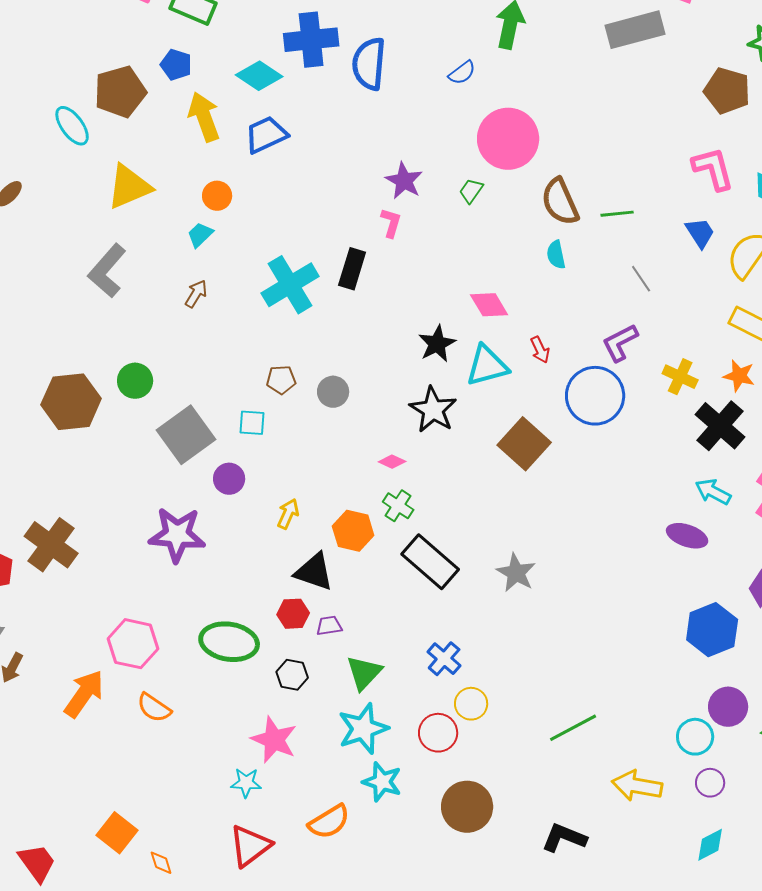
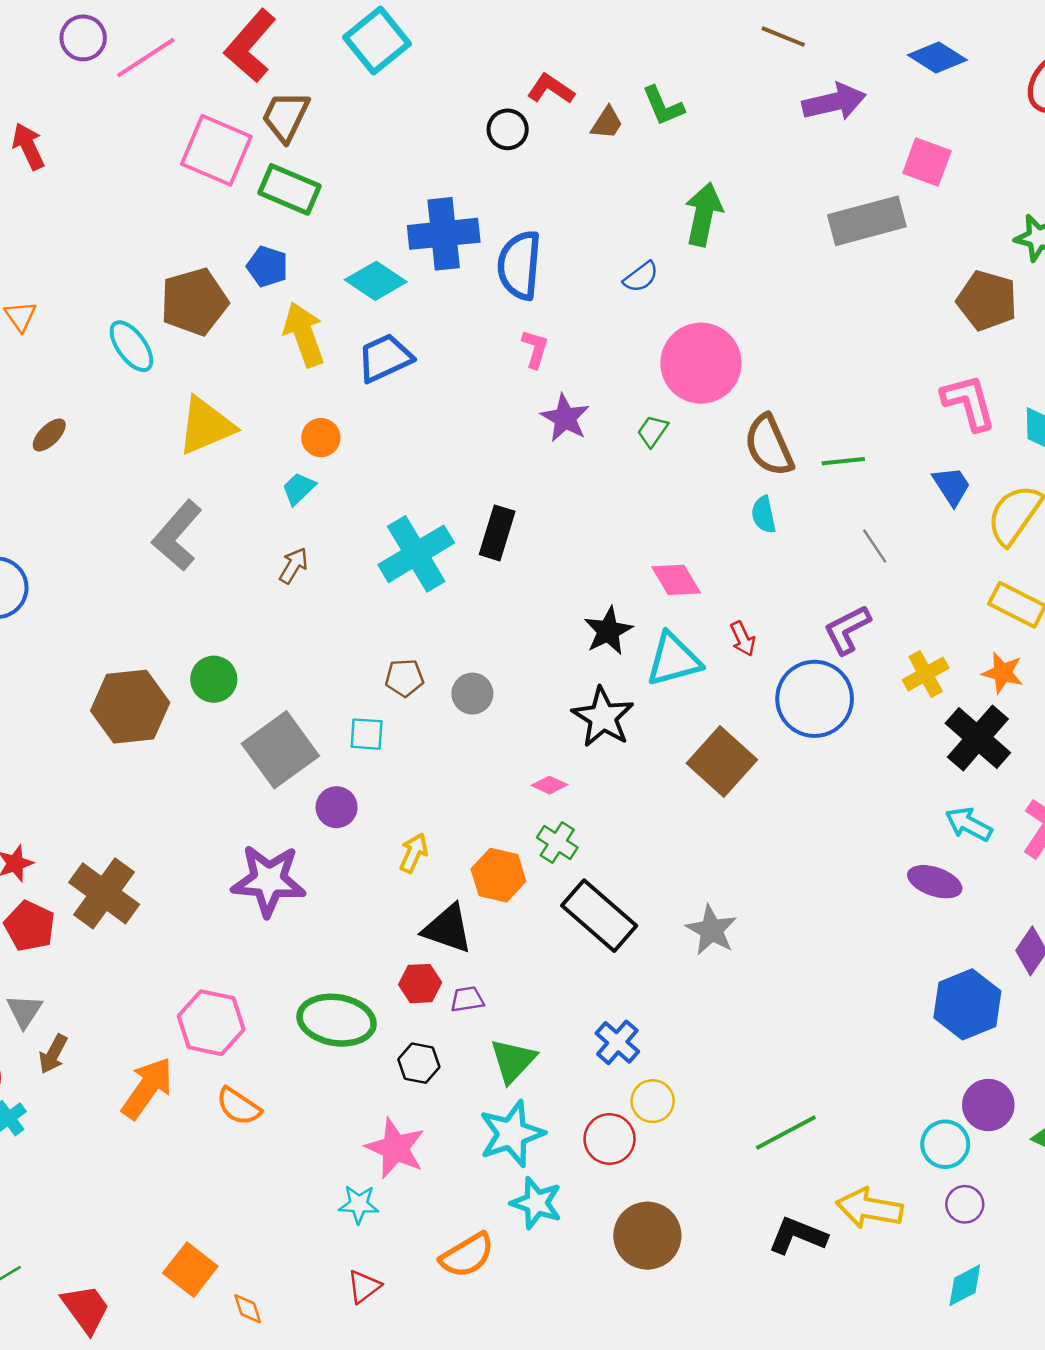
pink L-shape: (391, 223) -> (535, 349), moved
yellow cross: (680, 377) -> (926, 674), turned 36
black L-shape: (564, 838) -> (798, 1236), moved
red triangle: (250, 846) -> (364, 1287), size x0.6

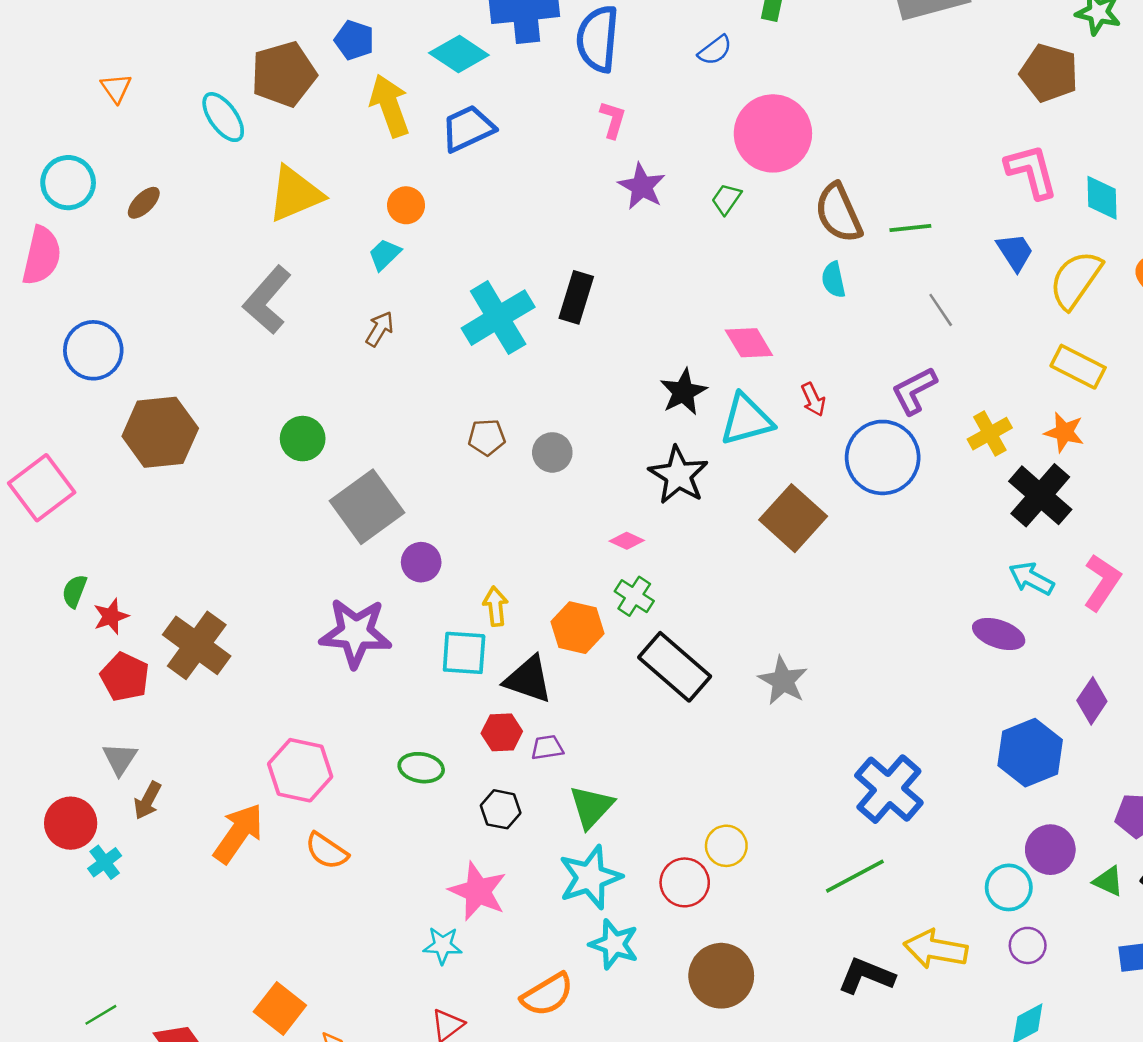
brown hexagon: (130, 707) -> (160, 432), moved
cyan square: (367, 734) -> (464, 653), moved, size x1.4
yellow arrow: (414, 853) -> (496, 606), turned -30
green ellipse: (337, 1020) -> (421, 768), size x0.6
blue cross: (617, 1042) -> (889, 789), moved, size x1.6

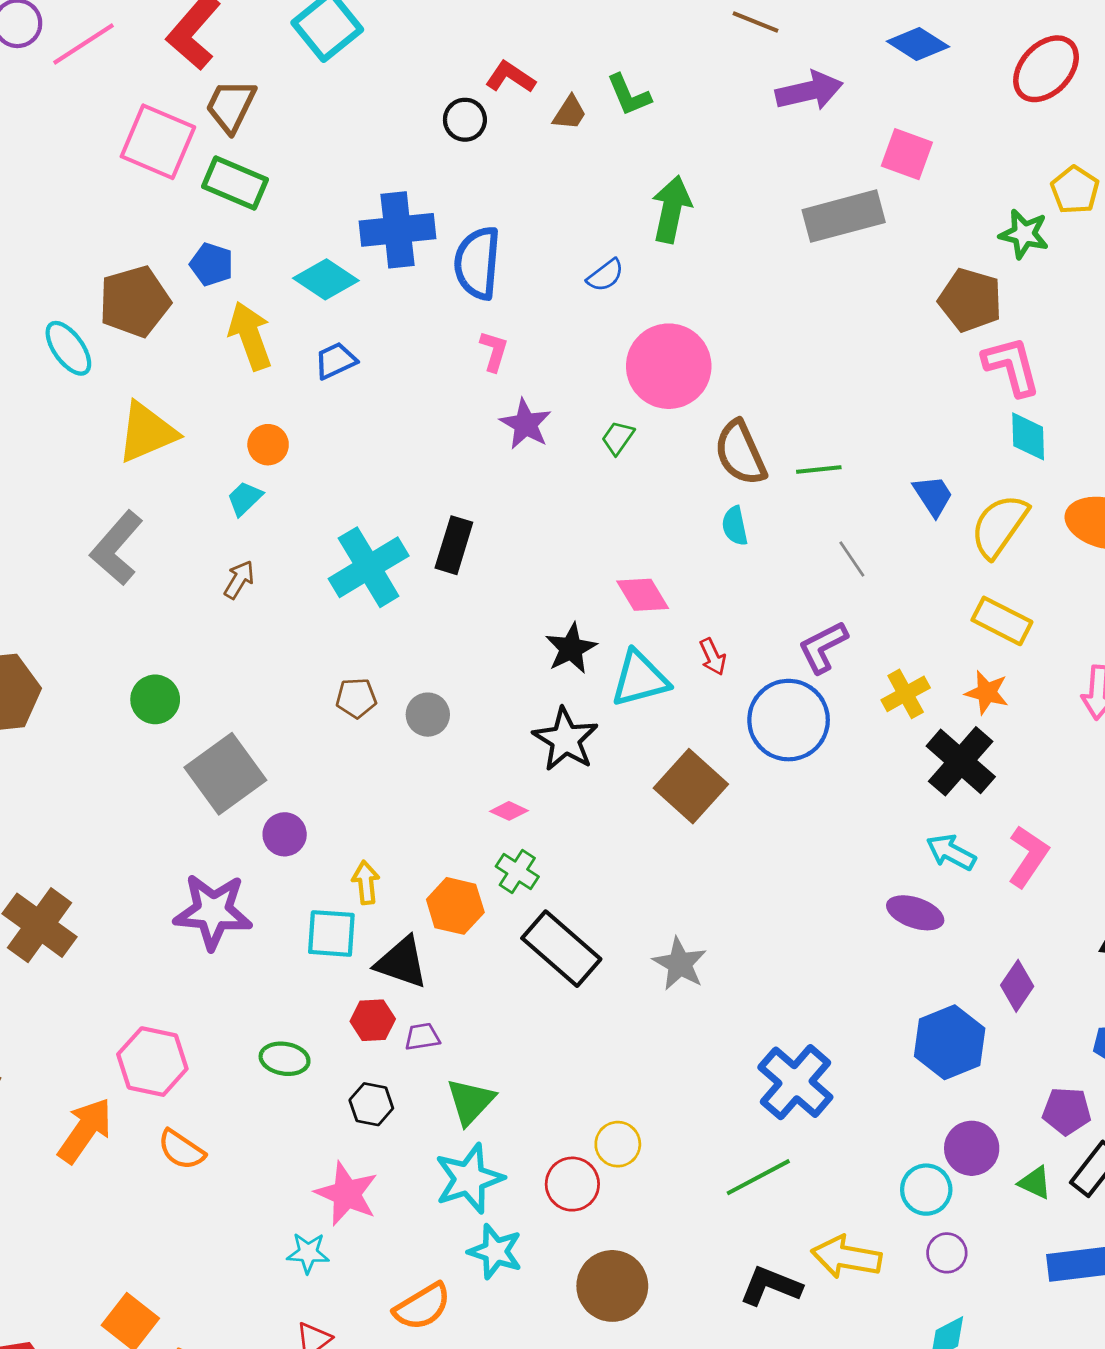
blue trapezoid: (468, 128) -> (336, 361), size x0.7
pink L-shape: (1031, 171) -> (1012, 366), moved

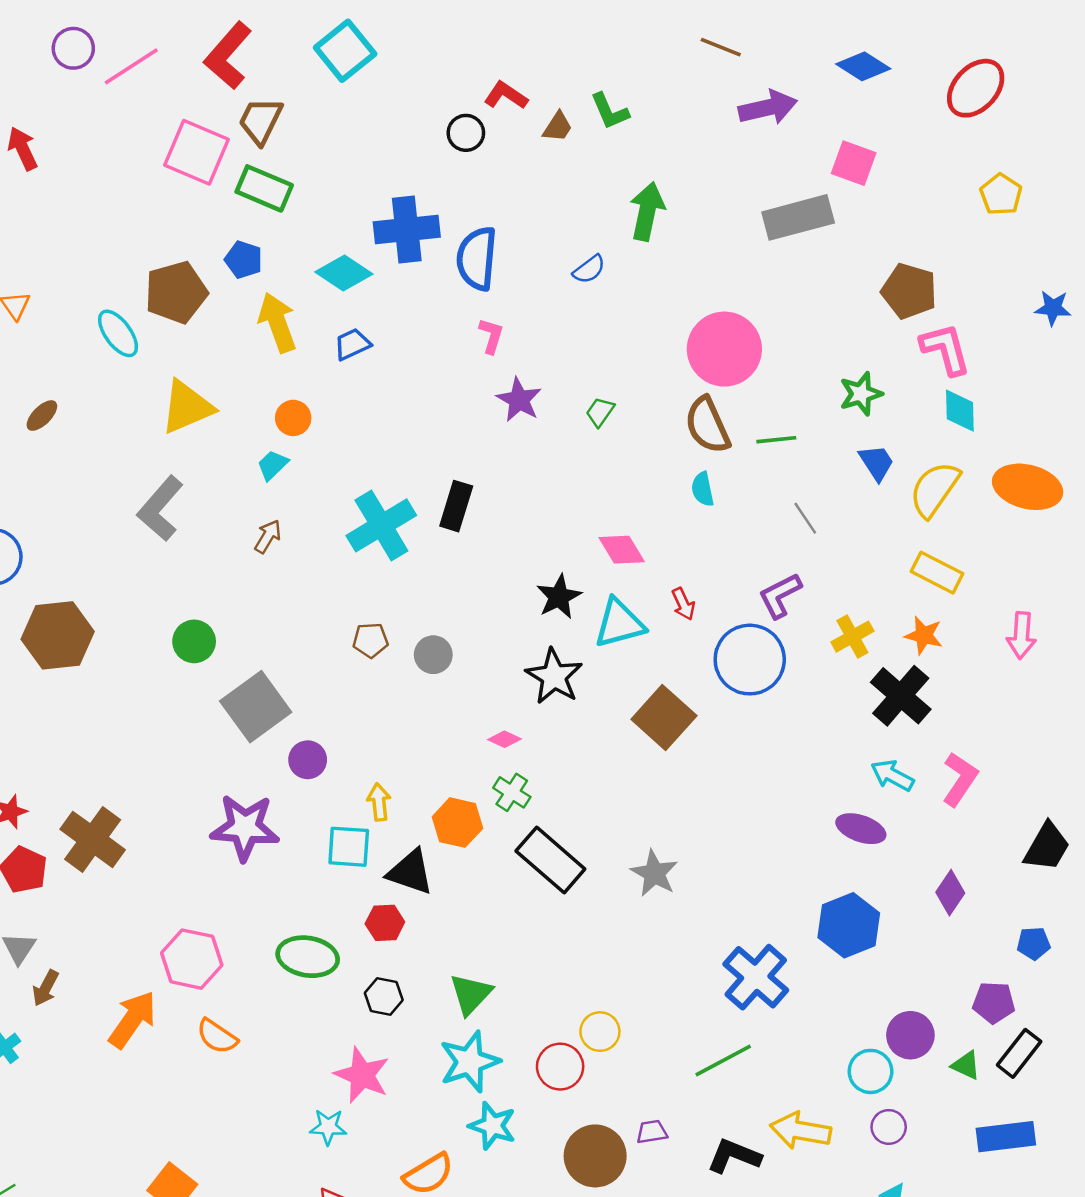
green star: (1024, 234) -> (861, 394), moved, turned -30
pink circle: (669, 366) -> (724, 349), moved
purple trapezoid: (422, 1037) -> (652, 1132), moved
blue hexagon: (950, 1042) -> (849, 925), moved
green ellipse: (285, 1059) -> (308, 957), size x1.4

